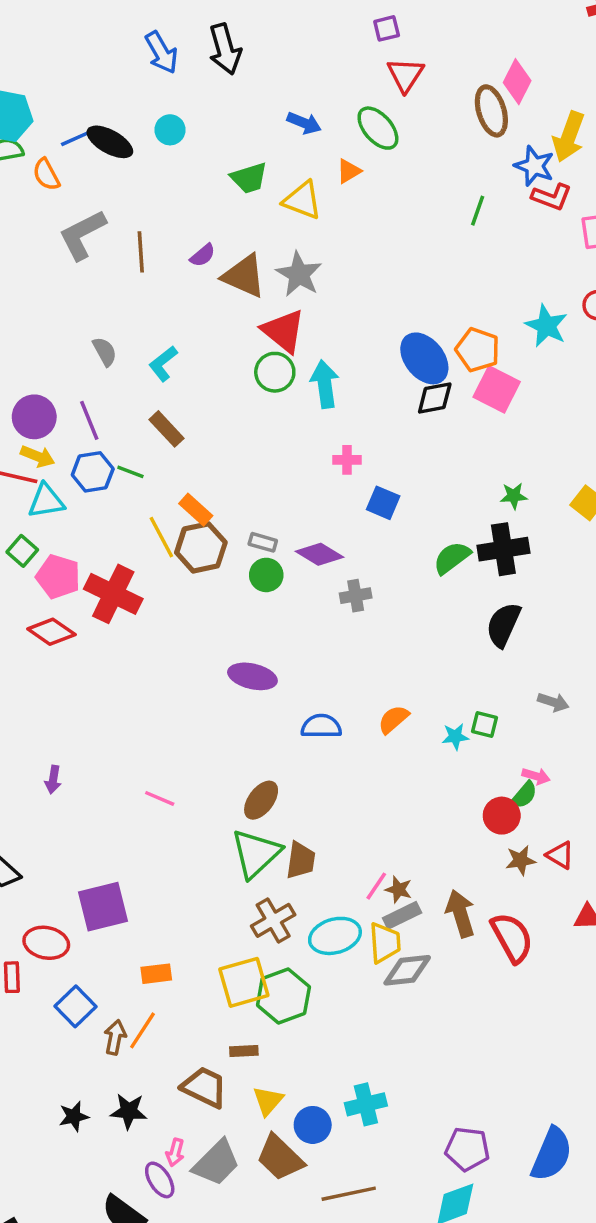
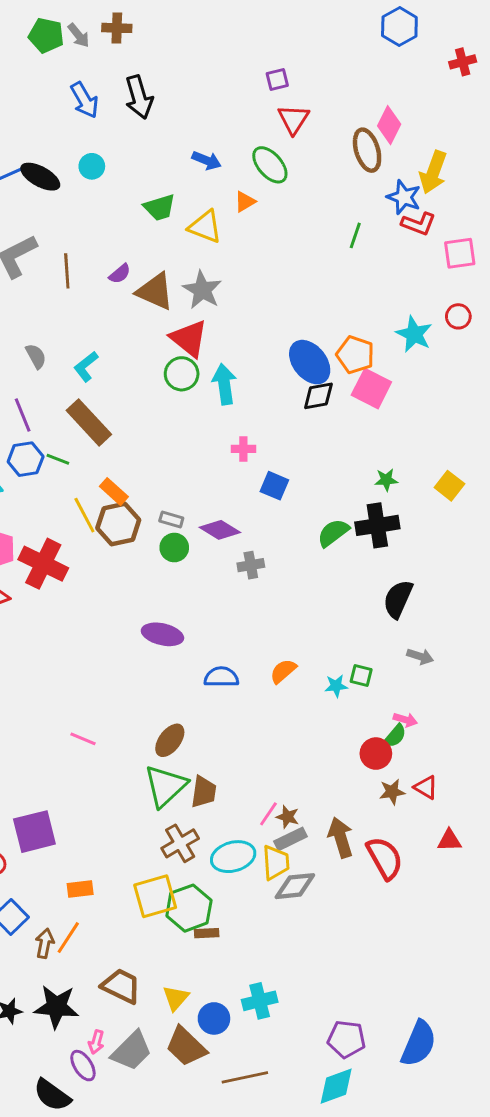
brown rectangle: (167, 429) -> (89, 422), size x1.5
black semicircle: (503, 625) -> (398, 599), moved
brown rectangle: (244, 1051) -> (207, 933), moved
black star: (129, 1111) -> (56, 1007), size x1.4

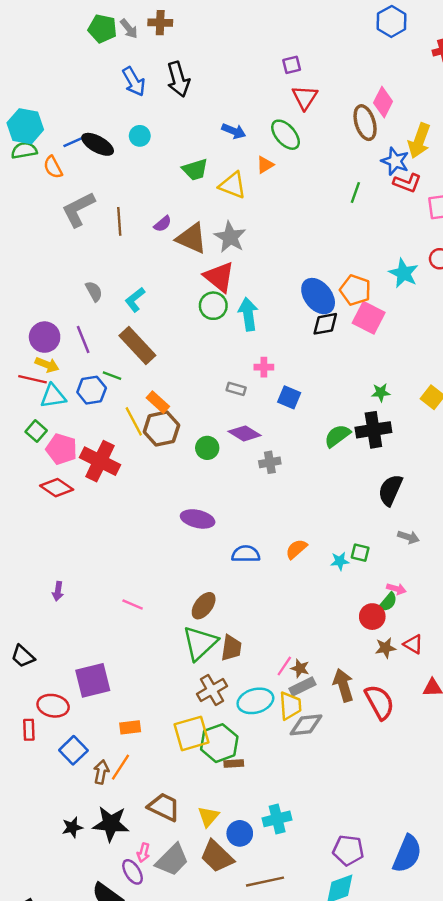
blue hexagon: (26, 459) -> (92, 390), moved
gray rectangle: (171, 520) -> (236, 389), moved

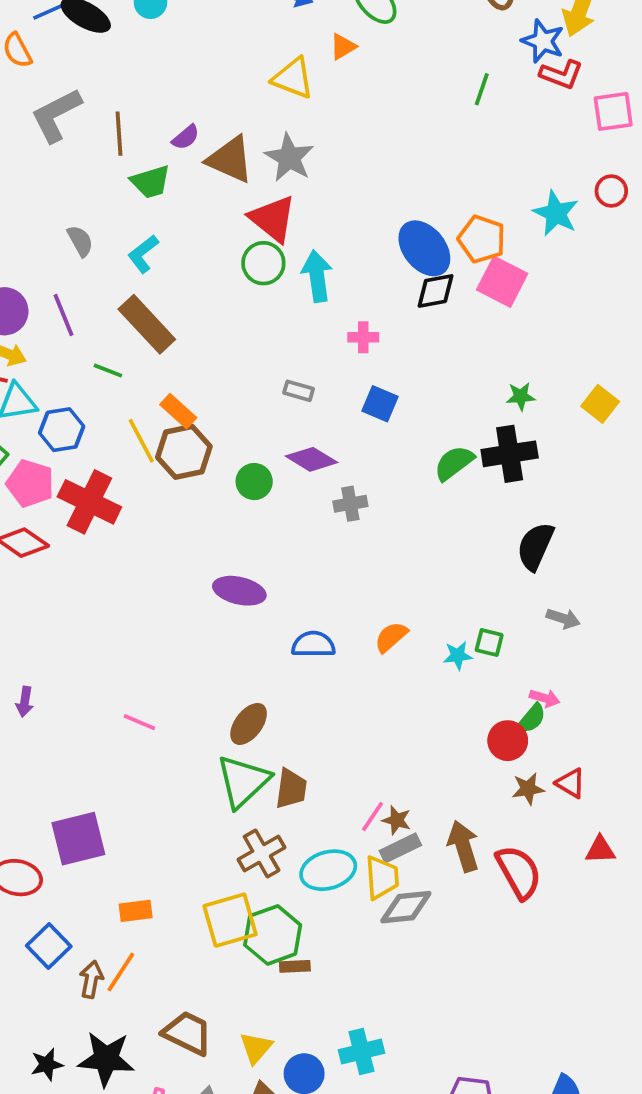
green trapezoid: (195, 170) -> (151, 182), moved
pink cross: (264, 367) -> (363, 337), moved
blue hexagon: (92, 390) -> (62, 430), moved

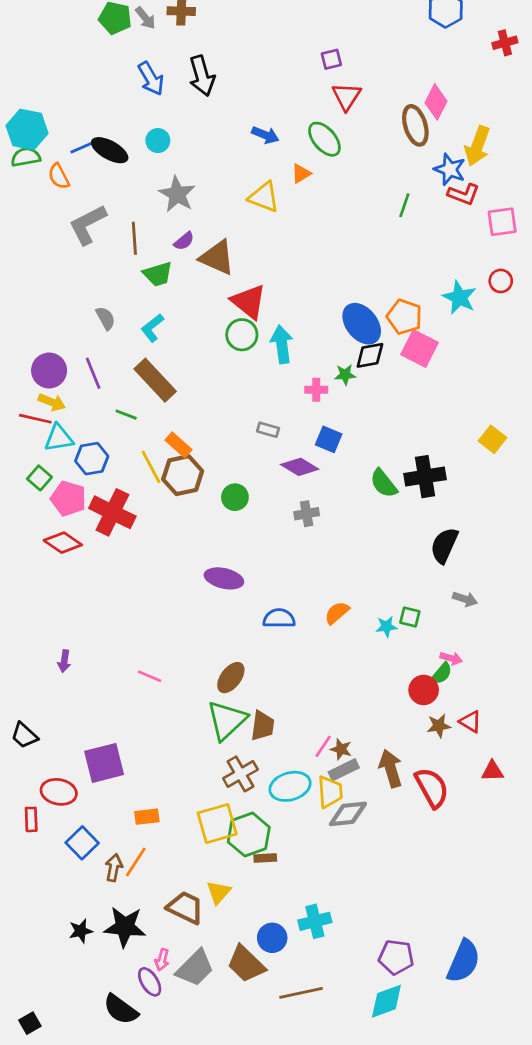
gray star: (289, 158) -> (177, 194), moved
green star: (521, 396) -> (345, 375), moved
purple diamond: (312, 459) -> (300, 467), moved
green semicircle: (454, 463) -> (384, 483), turned -92
yellow triangle: (256, 1048) -> (218, 892), moved

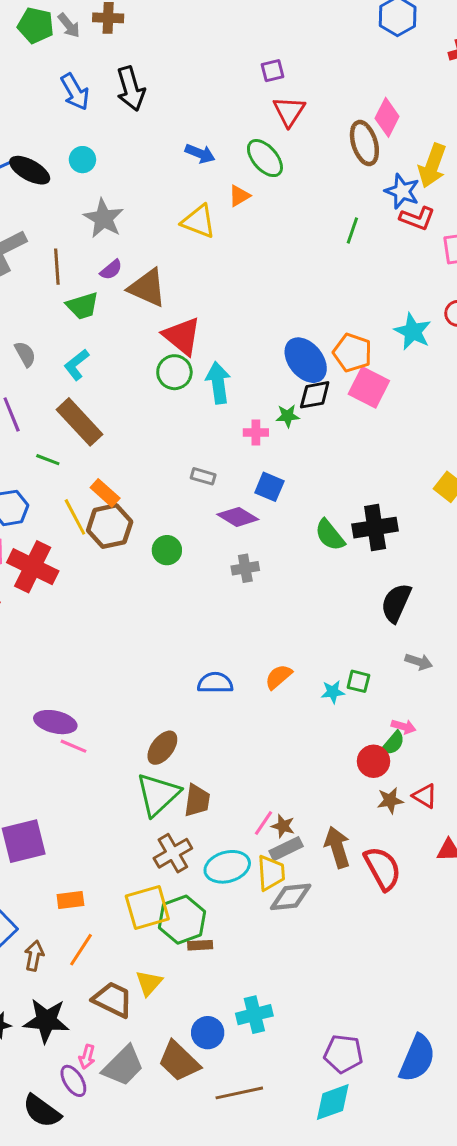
purple ellipse: (224, 578) -> (55, 722), moved
orange line: (136, 862) -> (81, 950), moved

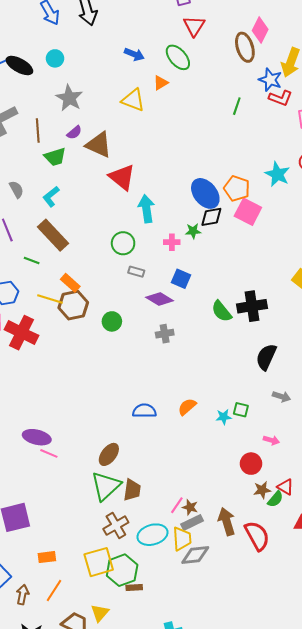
green circle: (174, 372) -> (123, 243), moved
yellow line: (75, 517) -> (50, 299), turned -45
green semicircle: (393, 743) -> (275, 499), moved

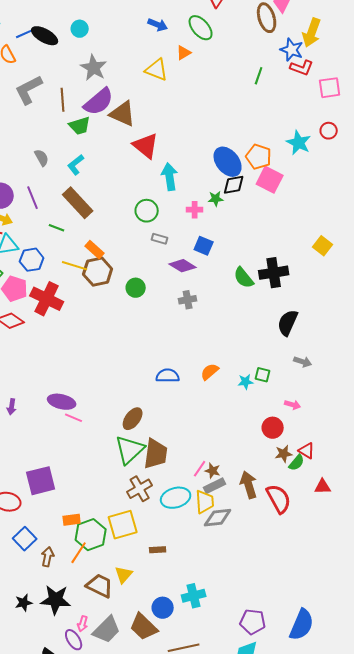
purple semicircle: (74, 133) -> (99, 102), size x2.0
brown trapezoid: (132, 490) -> (156, 454), size x1.4
green hexagon: (122, 570) -> (91, 535), moved

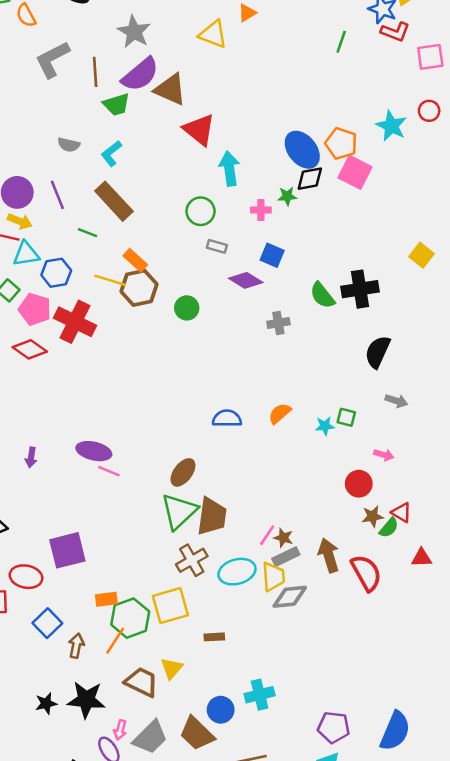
gray semicircle: (42, 158) -> (69, 145), turned 132
gray cross: (188, 300) -> (278, 323), moved

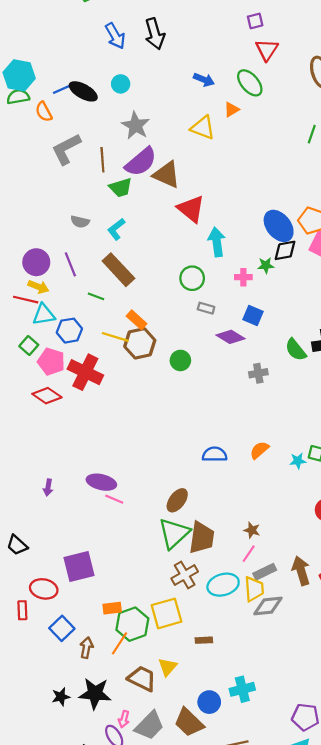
brown star: (283, 538) -> (252, 530), moved

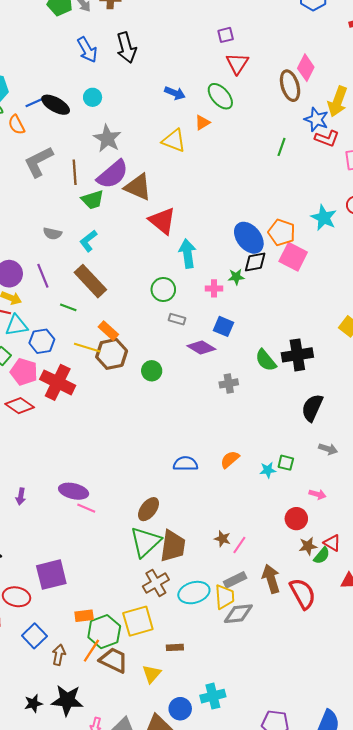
pink line: (249, 554) -> (239, 545), moved
yellow triangle: (168, 667) -> (152, 674), moved
brown trapezoid: (142, 679) -> (114, 660), moved

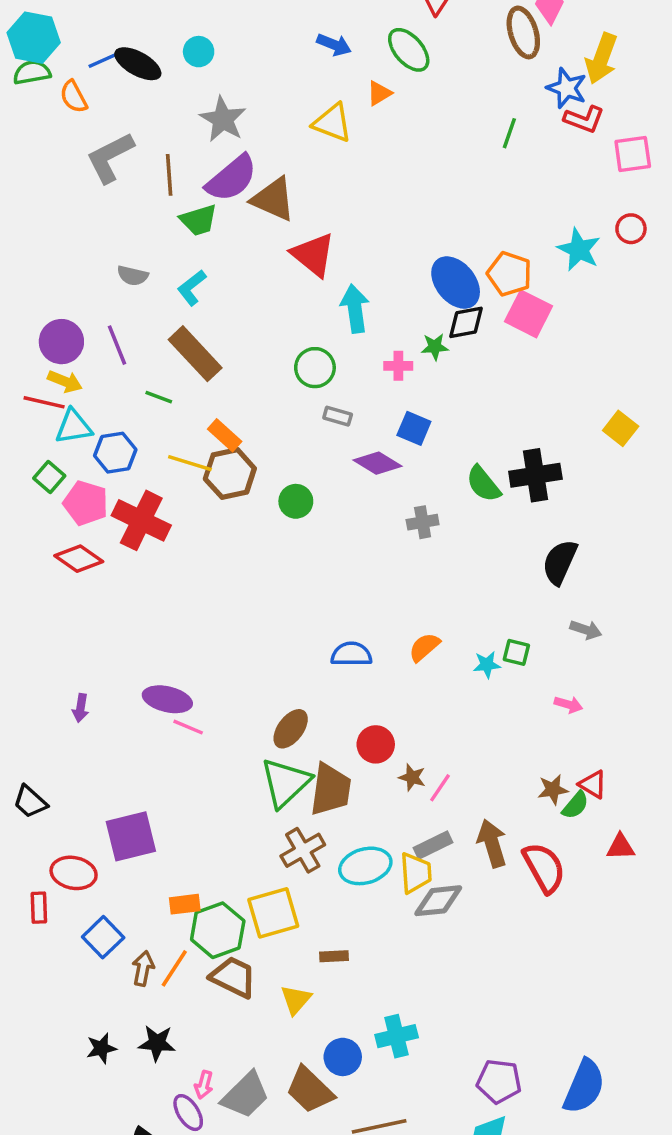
red circle: (296, 519) -> (376, 744), moved
orange line: (91, 651) -> (174, 968), moved
black star: (67, 700) -> (157, 1043), size x0.7

